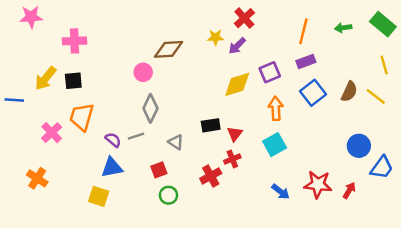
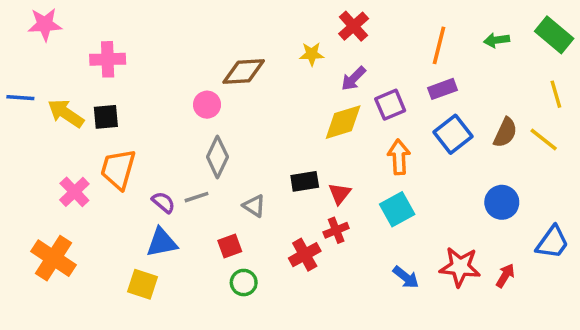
purple arrow: (237, 46) -> (354, 78), moved
yellow arrow: (46, 78) -> (66, 113), turned 85
blue line: (14, 100) -> (20, 98), moved
blue circle: (359, 146) -> (502, 202), moved
orange cross: (37, 178) -> (54, 258), size x1.4

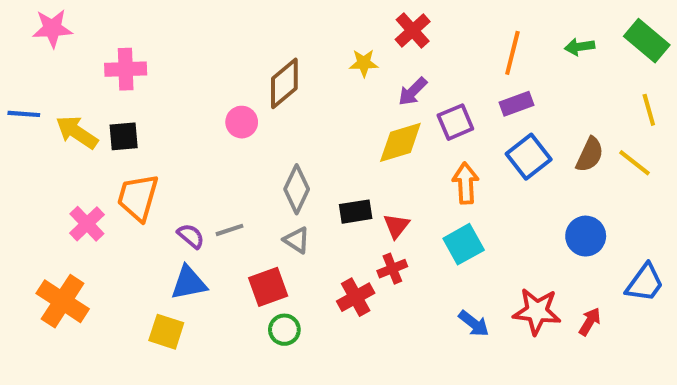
brown diamond: (244, 71) -> (284, 83), turned -36
gray diamond: (217, 157) -> (297, 189), moved
red square: (230, 246) -> (268, 287), size x1.4

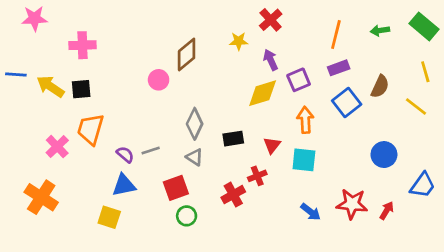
purple arrow: (413, 92) -> (271, 60), turned 110
brown semicircle: (590, 155) -> (380, 87), moved
red triangle: (396, 226) -> (272, 145), moved
cyan square: (464, 244) -> (304, 160), turned 35

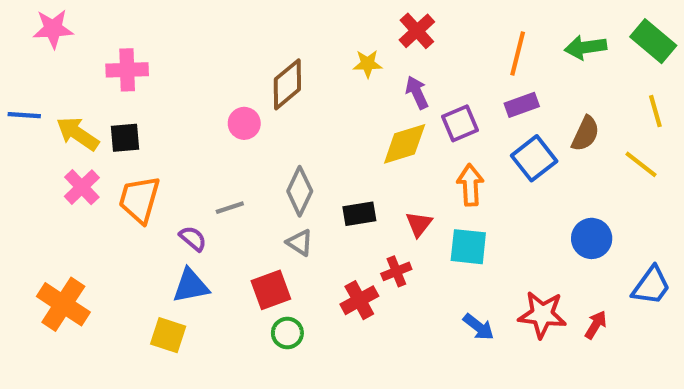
green arrow: (380, 30) -> (585, 47), size x1.4
pink cross: (57, 147) -> (82, 187), moved
gray line: (151, 151) -> (230, 208), moved

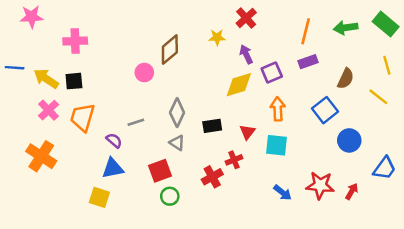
blue square: (534, 158) -> (325, 110), moved
orange cross: (63, 304) -> (41, 156), moved

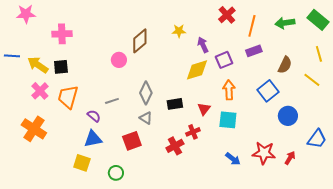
red cross: (246, 18) -> (227, 15), moved
green circle: (170, 196) -> (116, 173), moved

